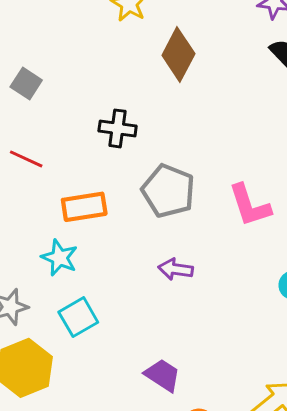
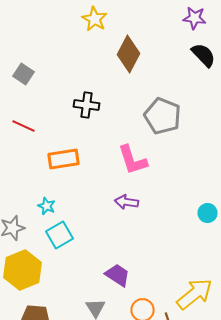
gray pentagon: (168, 191) -> (162, 116), moved
pink L-shape: (250, 205) -> (132, 160), moved
cyan star: (60, 258) -> (46, 206), moved, size x0.7

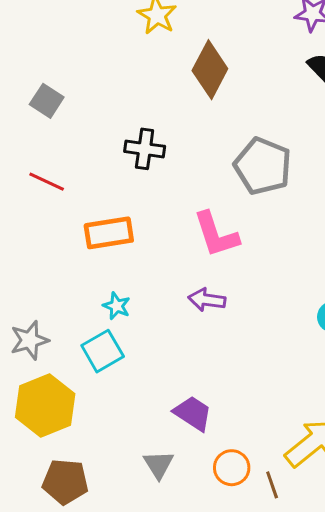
cyan star: (46, 206) -> (117, 306), moved

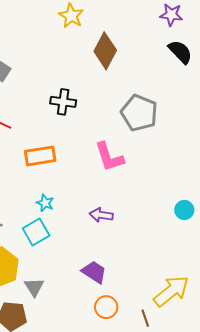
purple arrow: (207, 300) -> (101, 215), moved
gray triangle: (159, 465) -> (34, 287), moved
orange circle: (232, 468) -> (106, 307), moved

